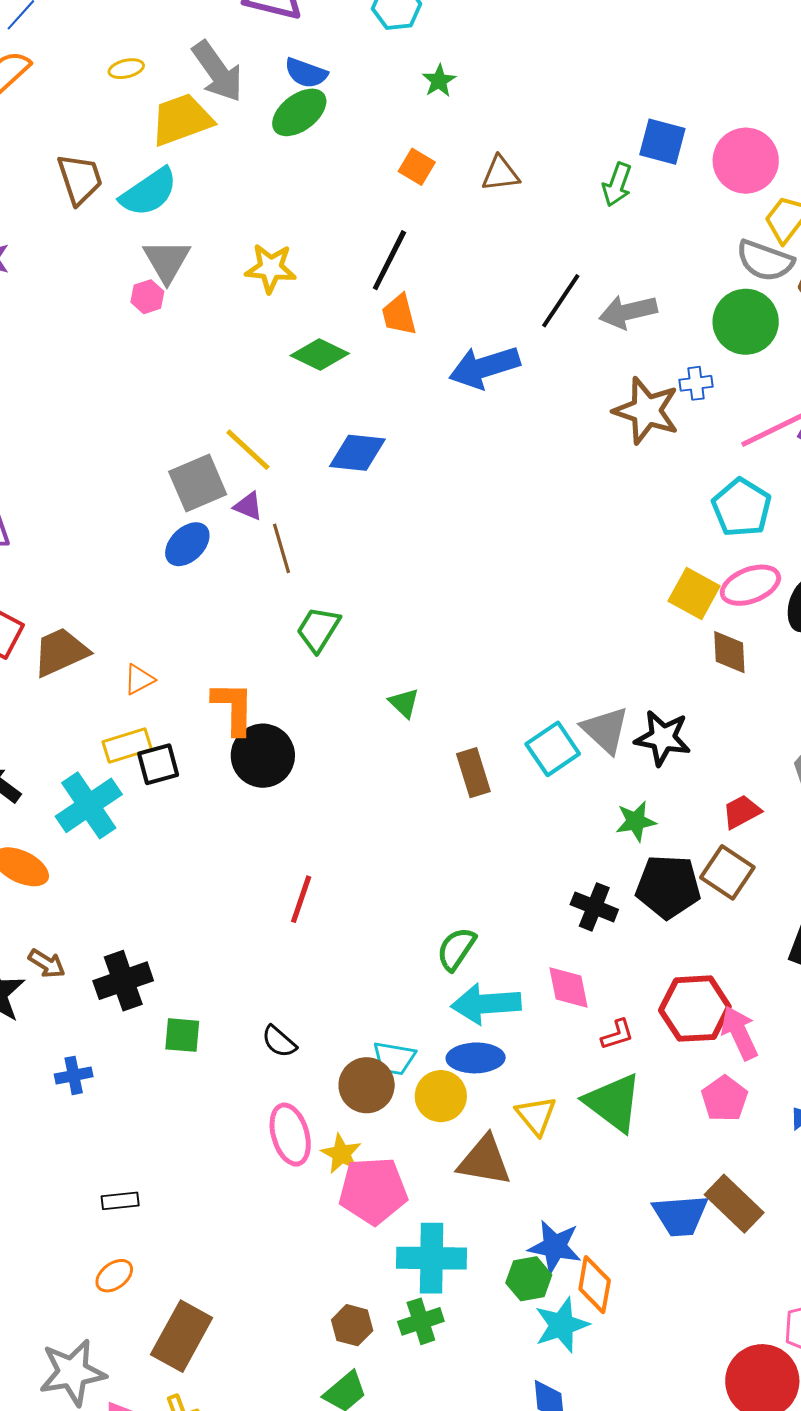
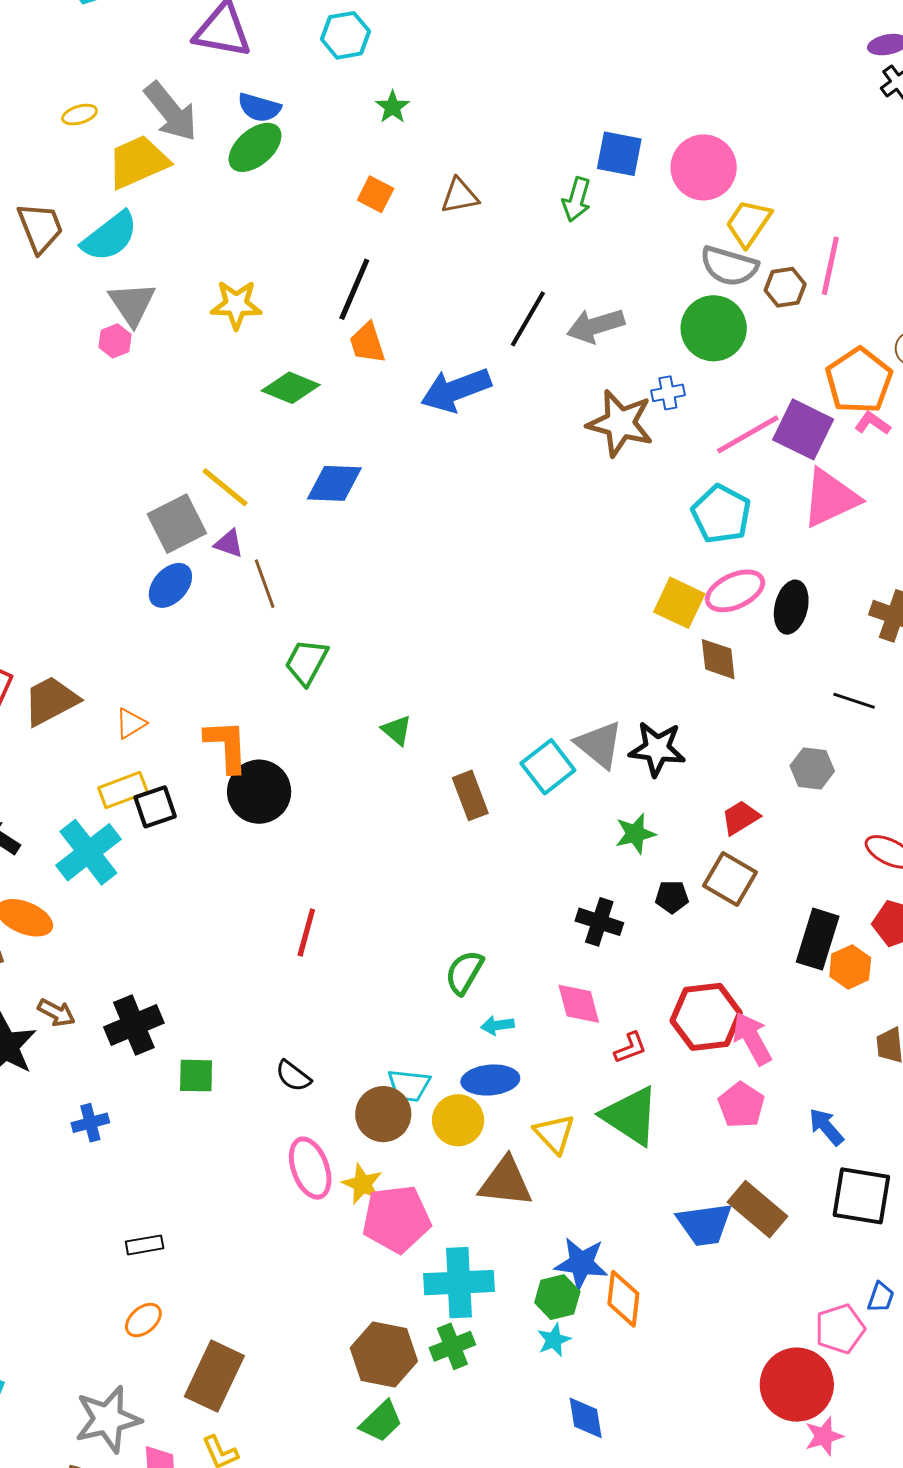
black pentagon: (668, 887) -> (672, 897), size x0.5
cyan arrow: (486, 1004) -> (497, 1025), size x0.5
brown hexagon: (352, 1325) -> (384, 1354), size x1.6
cyan star: (562, 1325) -> (554, 1340), moved, size x0.6

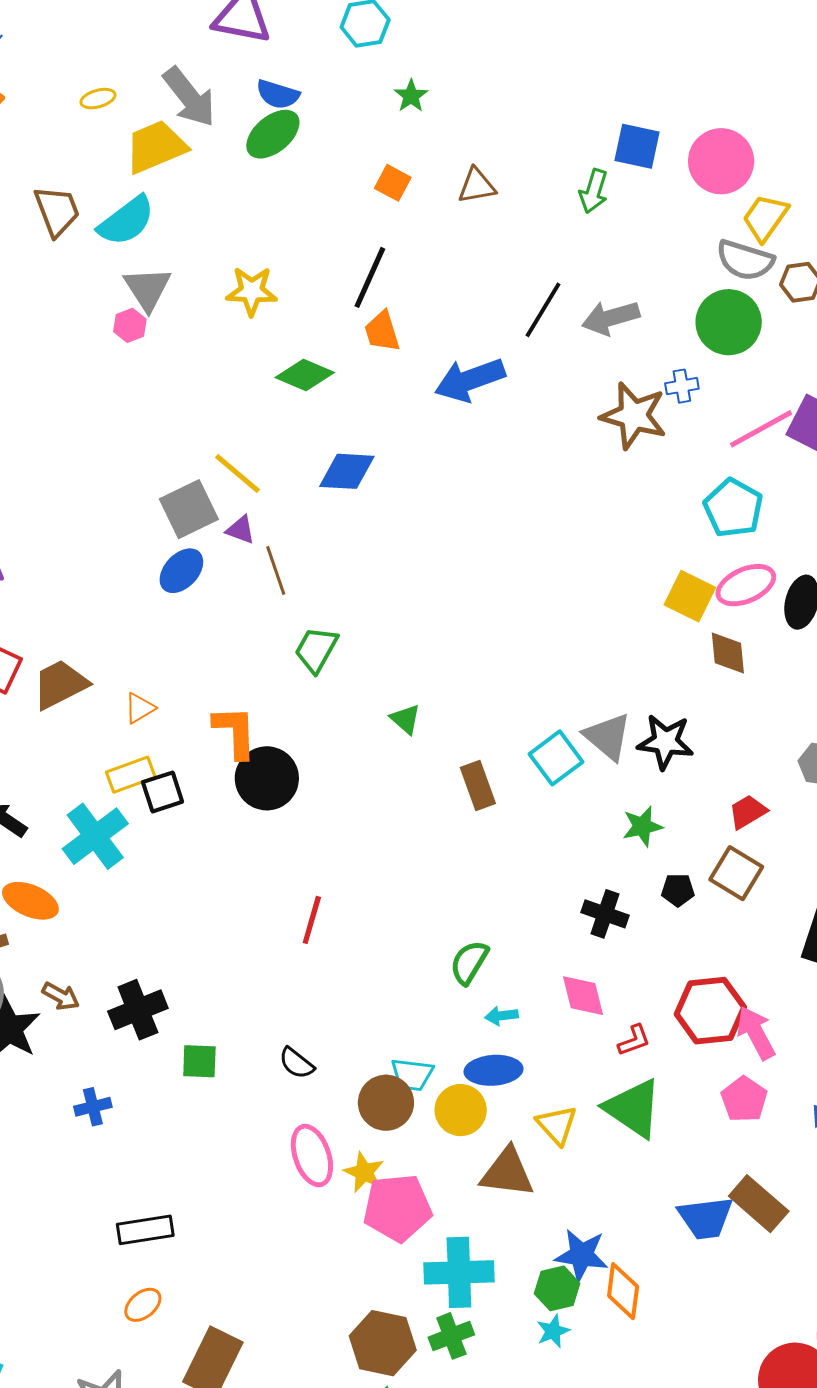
black rectangle: (145, 1245) -> (145, 1230), size x1.5

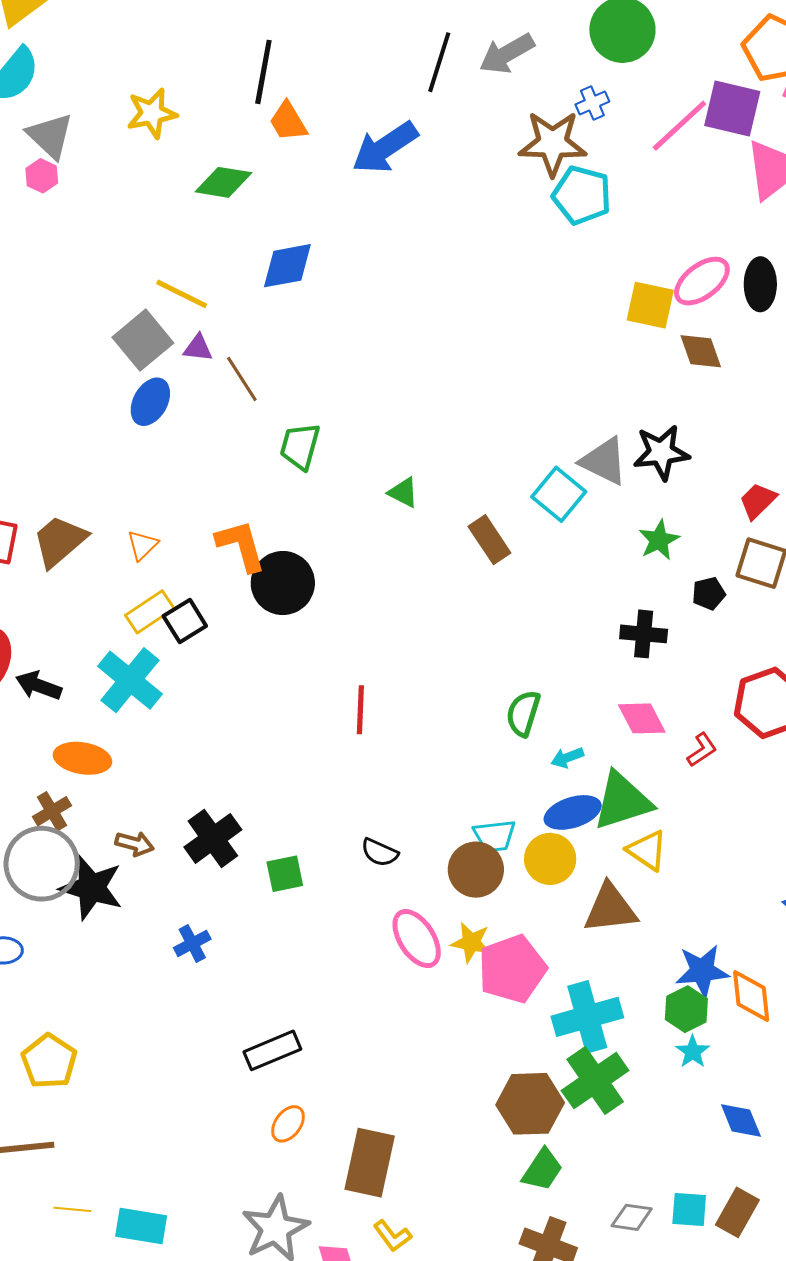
cyan pentagon: (733, 508) -> (582, 195), moved
green triangle: (633, 1108) -> (622, 801), moved, turned -38
green cross: (451, 1336) -> (595, 1081), size x1.5

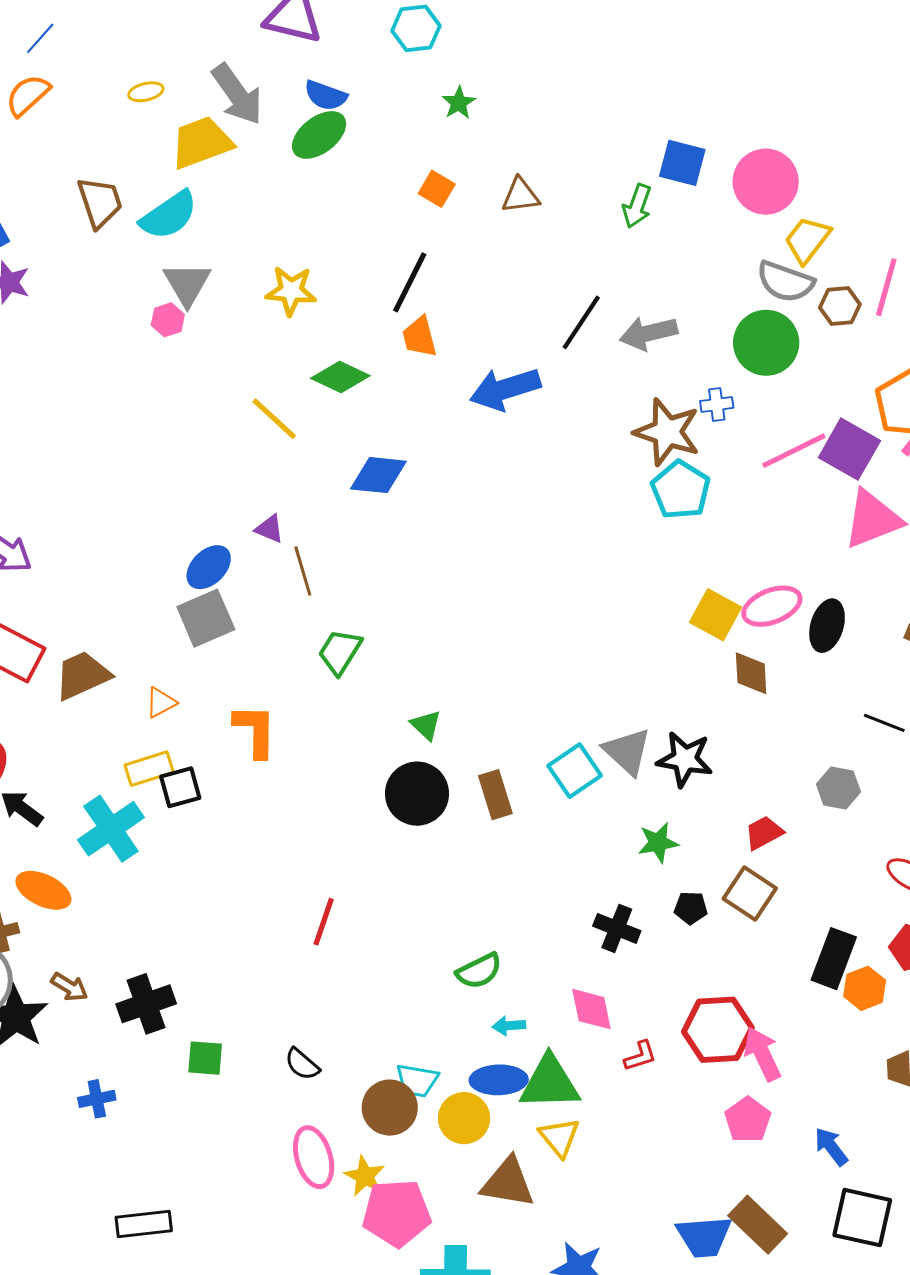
yellow line: (182, 294) -> (274, 419), moved
gray square: (143, 340) -> (206, 618), moved
black circle: (283, 583) -> (417, 794), moved
green semicircle: (523, 713) -> (479, 971), turned -150

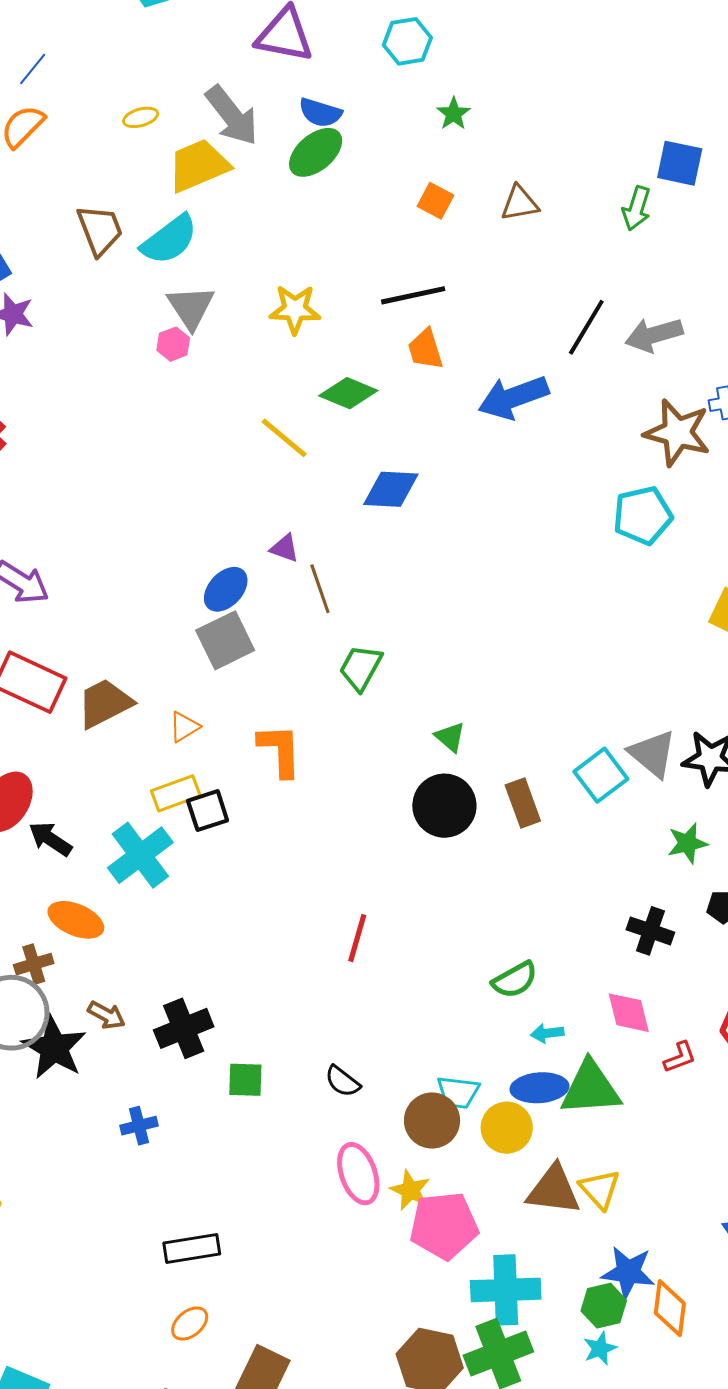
black line: (410, 282) -> (413, 295), turned 54
cyan pentagon: (681, 490) -> (643, 515), moved, turned 30
yellow triangle: (559, 1137) -> (600, 1189), moved

